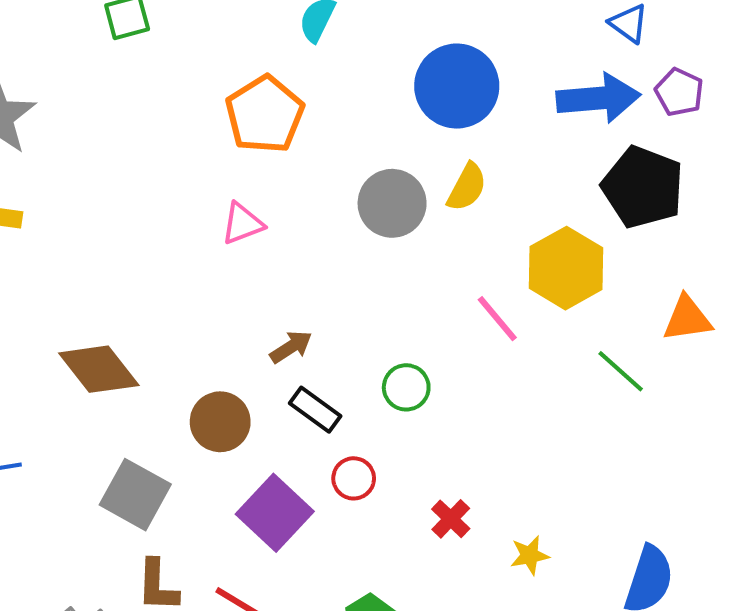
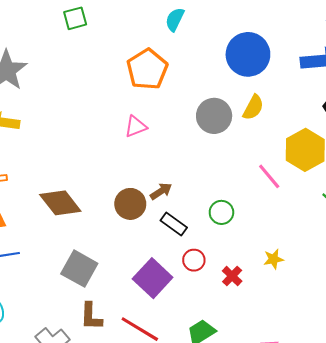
brown circle: (220, 422) -> (130, 204), moved
red cross: (451, 519) -> (232, 276), moved
yellow star: (530, 555) -> (273, 259), moved

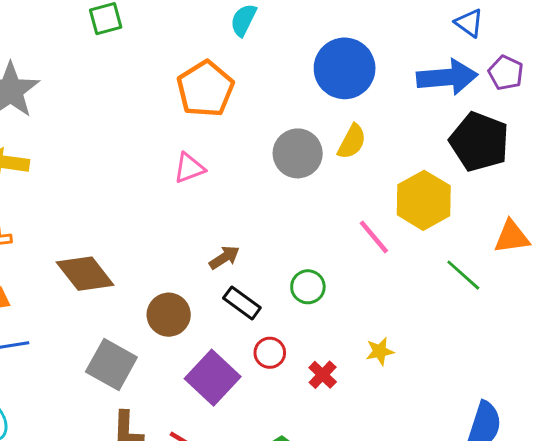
brown circle: (130, 204) -> (169, 315), moved

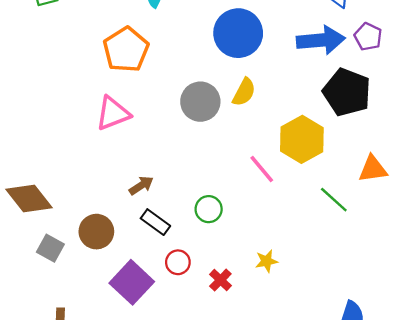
pink triangle: (189, 168) -> (113, 113), size x1.4
gray square: (111, 364) -> (50, 248), moved, size x0.7

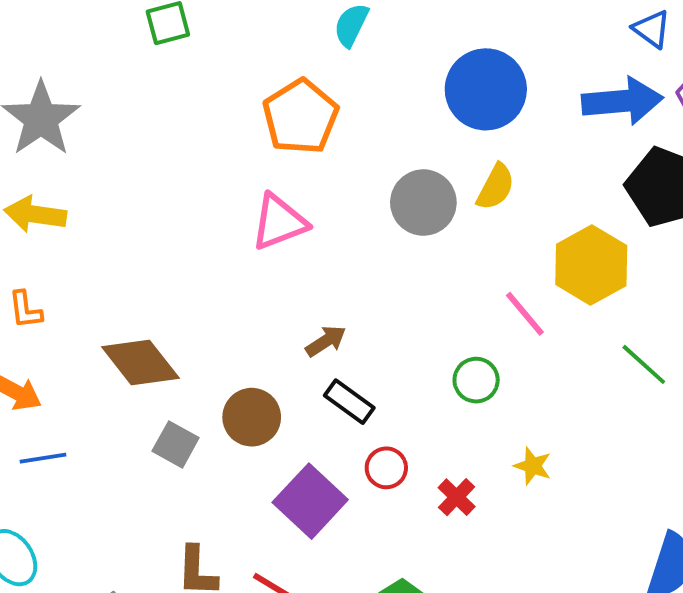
green circle: (209, 209) -> (476, 380), moved
yellow star: (266, 261) -> (533, 466), turned 30

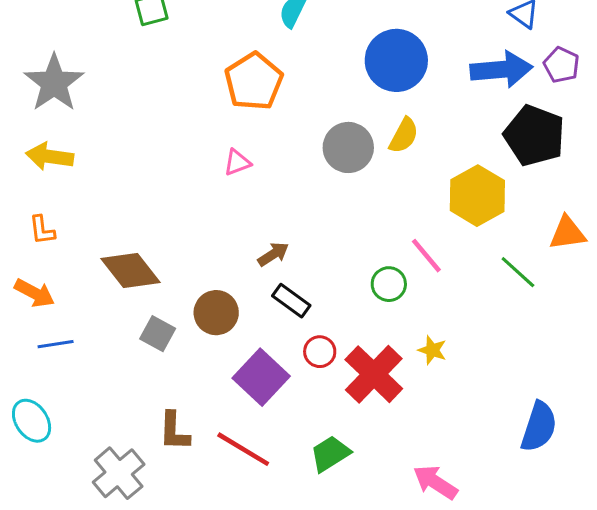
pink triangle: (279, 222) -> (237, 163), size x0.6
pink line: (525, 314) -> (426, 256), moved
red cross: (457, 497) -> (374, 374), size x2.0

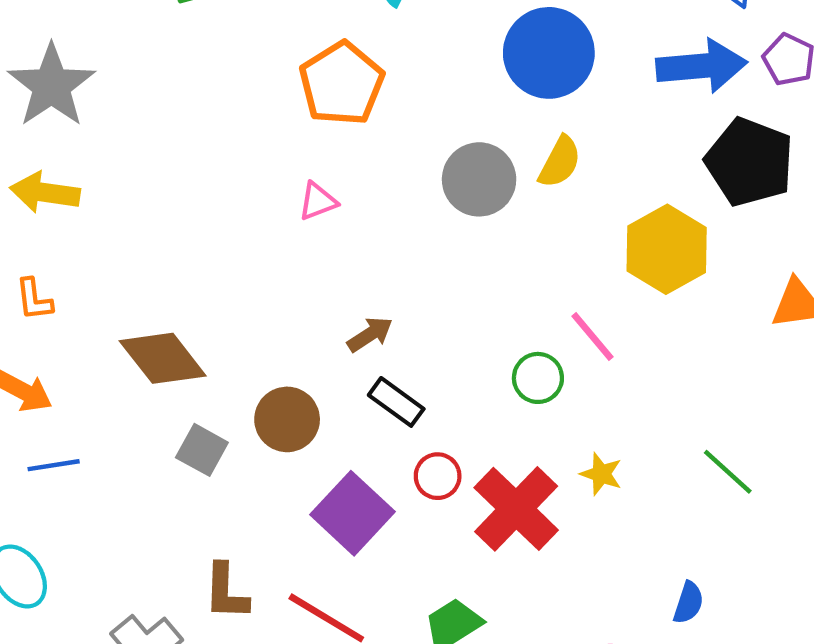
green line: (518, 272) -> (728, 472), moved
blue semicircle: (539, 427) -> (688, 603), moved, size x0.6

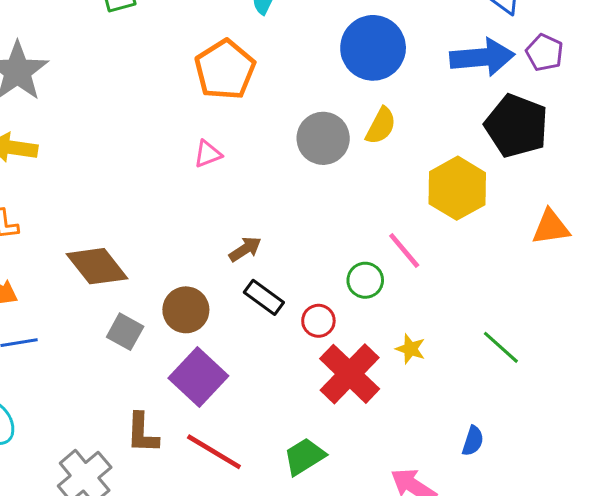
red circle: (438, 476) -> (318, 321), moved
purple square: (353, 513) -> (198, 377), moved

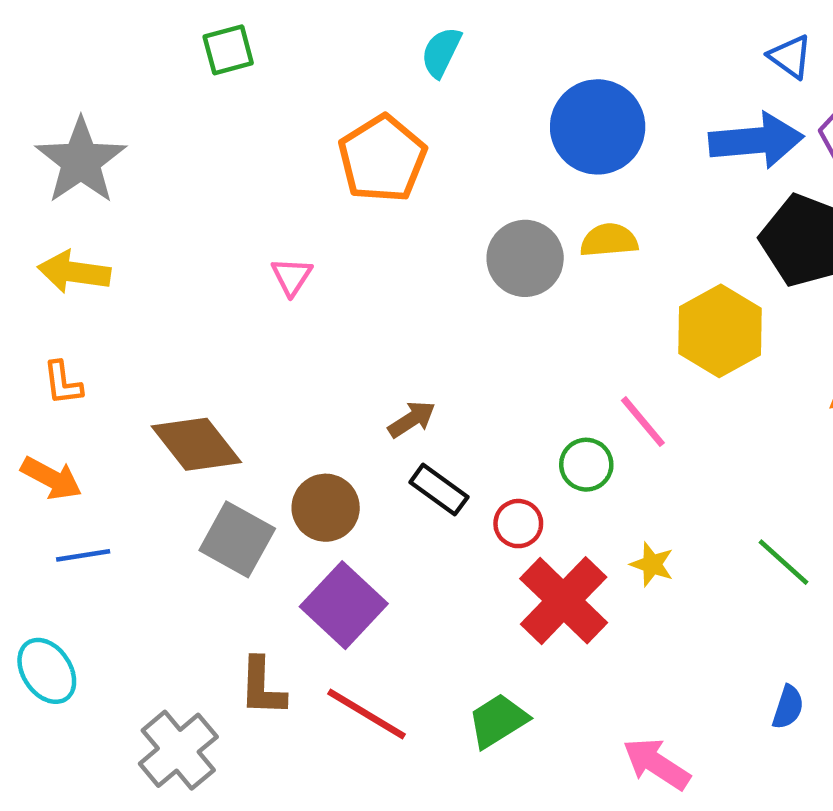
yellow semicircle: (381, 126) -> (609, 240), turned -123
pink triangle: (208, 154) -> (292, 277), moved, turned -36
gray square: (125, 332) -> (237, 539), size x1.4
blue semicircle: (473, 441) -> (788, 707), moved

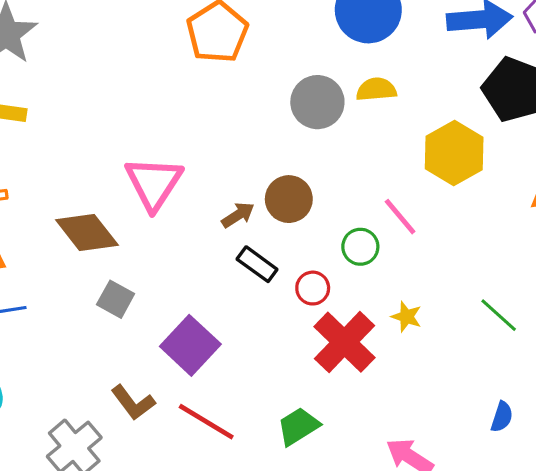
pink triangle: (292, 277) -> (154, 183), moved, size x2.0
brown circle: (326, 508) -> (289, 199), moved
gray square: (237, 539) -> (116, 299), size x0.7
brown L-shape: (262, 687) -> (133, 403), turned -39

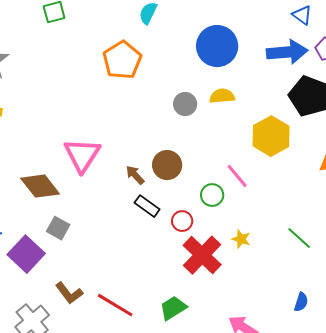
gray circle: (317, 102) -> (185, 104), size x0.7
brown arrow: (238, 215) -> (135, 175), turned -100
purple square: (190, 345) -> (26, 254), moved

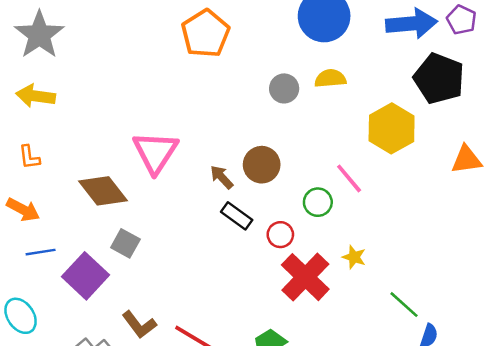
green line: (299, 238) -> (404, 305), moved

